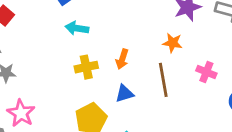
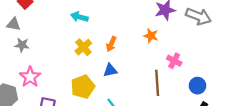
yellow cross: (86, 67) -> (83, 47), turned -35
brown line: (163, 80) -> (157, 83), moved

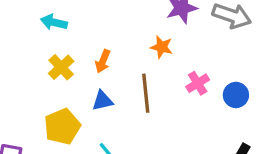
pink cross: (174, 61) -> (198, 83), turned 32
brown line: (157, 83) -> (146, 93), moved
blue circle: (197, 86) -> (236, 95), moved

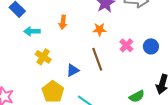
orange arrow: (103, 61) -> (63, 22), moved

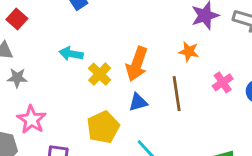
orange arrow: (63, 22) -> (137, 64), moved, size x1.6
cyan arrow: (32, 31) -> (71, 54), moved

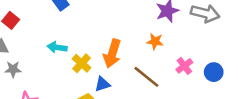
brown line: (177, 94) -> (146, 77), turned -40
blue triangle: (138, 102) -> (102, 84), moved

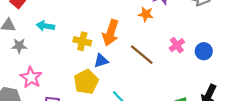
orange star: (155, 41) -> (146, 14), moved
cyan arrow: (57, 47) -> (45, 26), moved
yellow cross: (82, 63) -> (82, 41), turned -30

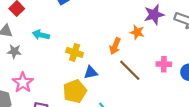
orange arrow: (111, 33) -> (115, 46), moved, size x0.7
pink cross: (177, 45) -> (164, 64), turned 32

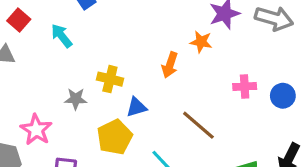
cyan arrow: (41, 35) -> (62, 36), moved, turned 42
gray star: (14, 51) -> (76, 99), moved
brown line: (130, 70) -> (198, 125), moved

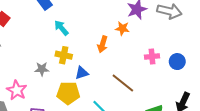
cyan arrow: (62, 36) -> (61, 28), moved
yellow pentagon: (115, 137) -> (68, 93), turned 30

